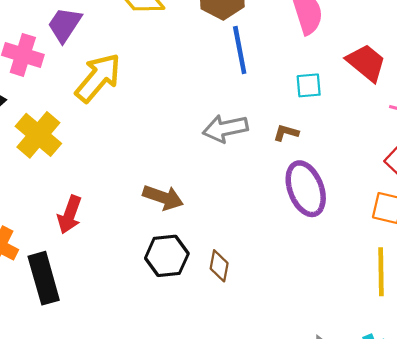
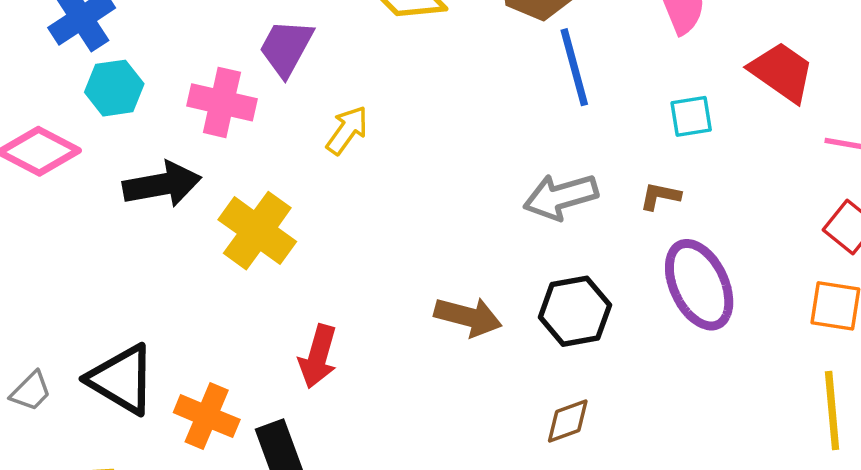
yellow arrow: (98, 78) -> (347, 130), size x0.6
black hexagon: (167, 256) -> (575, 311), moved
brown diamond: (219, 266) -> (568, 421), turned 64

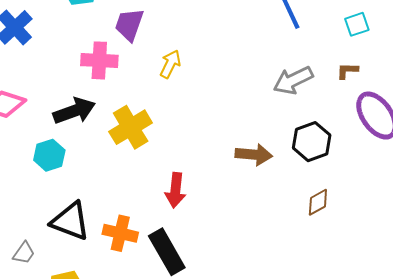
cyan hexagon: (114, 88) -> (49, 155), moved
yellow cross: (257, 231) -> (131, 127), turned 33
gray trapezoid: (31, 391) -> (24, 253), moved

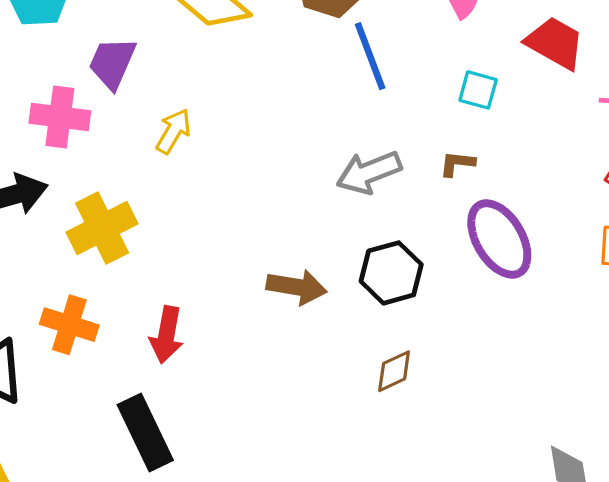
cyan square: (357, 24) -> (478, 90), turned 30
orange cross: (120, 233) -> (69, 325), moved

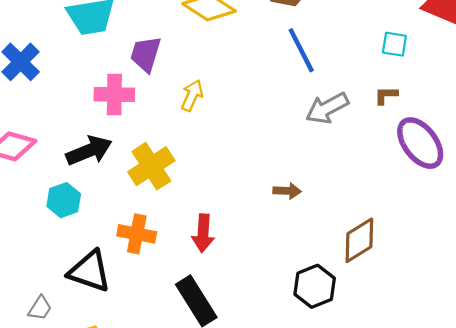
blue line: (370, 56) -> (301, 50), moved
black hexagon: (391, 273) -> (315, 286), moved
brown arrow: (297, 287) -> (287, 191), size x0.7
brown diamond: (394, 371) -> (359, 240), size x1.5

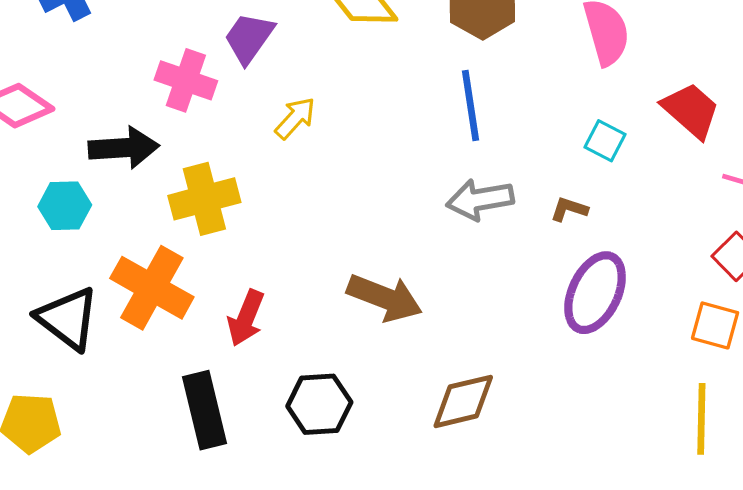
purple ellipse: (420, 143) -> (595, 293), turned 44
brown arrow: (287, 191) -> (385, 298), size x1.8
orange cross: (137, 234) -> (152, 288), size x1.4
black hexagon: (315, 286) -> (319, 404), moved

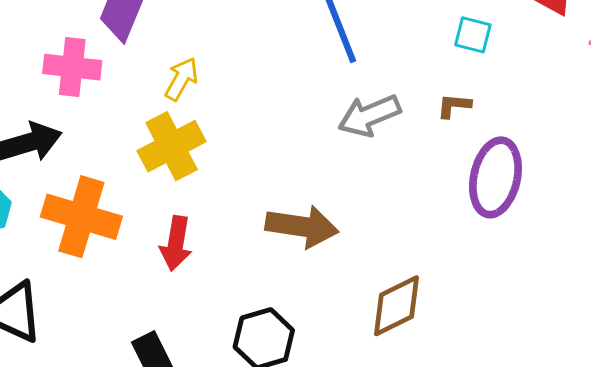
yellow cross: (204, 199) -> (172, 146), moved
orange cross: (152, 288) -> (81, 217), moved
red arrow: (246, 318) -> (176, 243), moved

